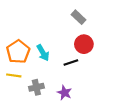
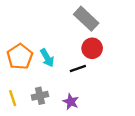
gray rectangle: (78, 17) -> (86, 19), size x1.5
yellow line: (14, 75) -> (13, 98), moved, turned 64

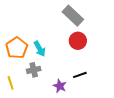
black line: (78, 68) -> (80, 75), moved
gray cross: (40, 96) -> (34, 70), moved

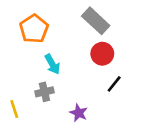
orange pentagon: (17, 48) -> (34, 29), moved
black line: (80, 75) -> (114, 84), moved, turned -32

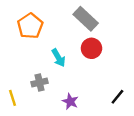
cyan arrow: (52, 64) -> (58, 58), moved
black line: (114, 84) -> (117, 97), moved

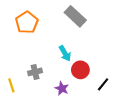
red circle: (91, 48) -> (80, 70), moved
cyan arrow: (58, 58) -> (65, 53), moved

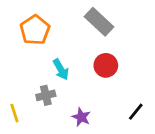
cyan arrow: (65, 53) -> (61, 69), moved
red circle: (80, 70) -> (106, 65), moved

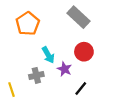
black line: (136, 112) -> (81, 88), moved
purple star: (81, 117) -> (64, 69), moved

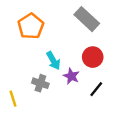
gray cross: (36, 75) -> (40, 83), turned 32
black line: (81, 88) -> (96, 89), moved

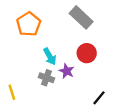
gray cross: (40, 83) -> (46, 78), moved
black line: (96, 89) -> (99, 98), moved

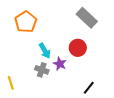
gray rectangle: (81, 17) -> (87, 18), moved

